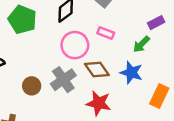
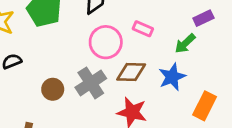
brown diamond: (97, 69) -> (131, 72), turned -55
blue star: (131, 73) -> (172, 77), turned 30

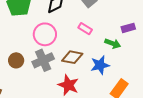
pink circle: (106, 42) -> (45, 34), moved
green arrow: (185, 44) -> (113, 43), turned -126

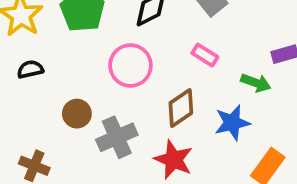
brown diamond: (72, 57) -> (181, 108), turned -45
gray cross: (43, 60) -> (117, 137), moved

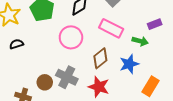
pink rectangle: (205, 55) -> (111, 28), size x1.6
brown circle: (77, 114) -> (45, 82), moved
gray cross: (117, 137) -> (67, 77), turned -35

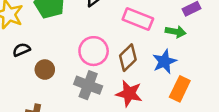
pink circle: (71, 37) -> (94, 51), moved
brown circle: (45, 82) -> (45, 70), moved
orange rectangle: (151, 86) -> (180, 89), moved

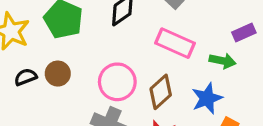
brown circle: (45, 70) -> (58, 74), moved

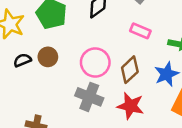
pink rectangle: (175, 43) -> (140, 31), size x0.7

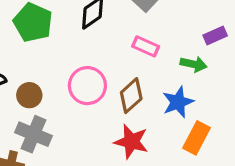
brown circle: (48, 57) -> (29, 95), moved
gray cross: (89, 97) -> (34, 134), moved

